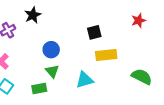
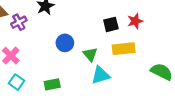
red star: (139, 20) -> (135, 21), moved
green triangle: (52, 71) -> (90, 54), moved

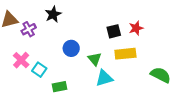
cyan square: (17, 82) -> (39, 70), moved

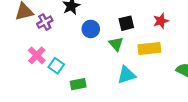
black square: (114, 31) -> (126, 23), moved
blue circle: (71, 48) -> (91, 29), moved
green triangle: (95, 59) -> (116, 44), moved

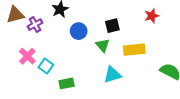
red star: (161, 21) -> (152, 16), moved

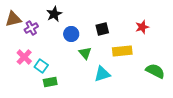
red star: (152, 16) -> (142, 27), moved
green triangle: (103, 45) -> (85, 53), moved
green rectangle: (67, 83) -> (50, 82), moved

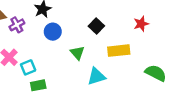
black square: (102, 29) -> (96, 26), turned -32
blue circle: (71, 34) -> (53, 32), moved
cyan square: (41, 66) -> (28, 67), turned 32

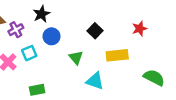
cyan square: (28, 67) -> (29, 53), moved
cyan triangle: (96, 76) -> (95, 81), turned 36

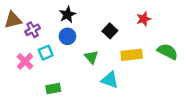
black star: (41, 14) -> (67, 15), moved
red star: (140, 29) -> (144, 19), moved
green semicircle: (154, 78) -> (168, 52), moved

